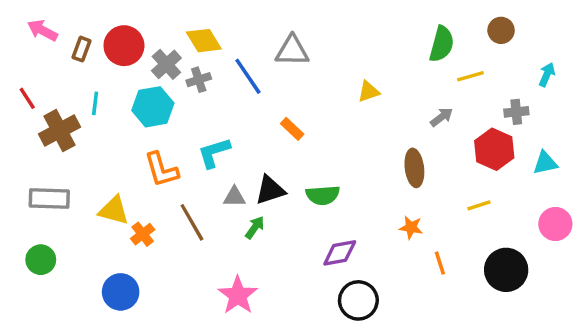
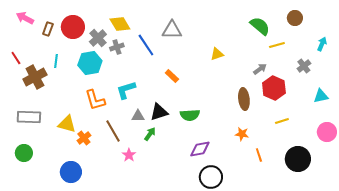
green semicircle: (442, 44) -> (260, 26), turned -65
gray cross: (516, 112) -> (304, 66), turned -32
red hexagon: (494, 149) -> (274, 88), moved
pink star: (238, 295) -> (129, 155), moved, size x0.6

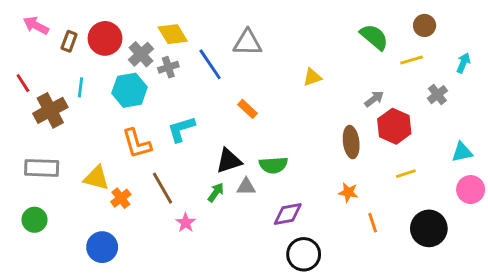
yellow line: (277, 45) -> (412, 60), moved
cyan triangle: (321, 96) -> (462, 152), moved
gray triangle: (138, 116) -> (246, 187), moved

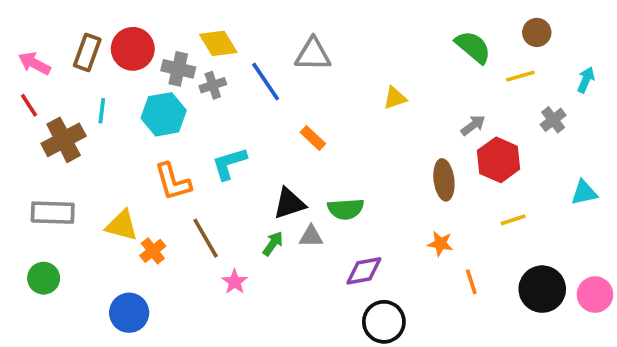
pink arrow: (36, 25) -> (34, 63), moved
brown rectangle: (69, 41) -> (87, 52), size x1.4
gray cross: (141, 54) -> (178, 69), turned -35
pink circle: (471, 190) -> (595, 295), moved

